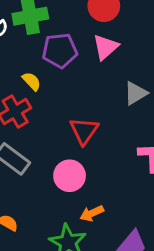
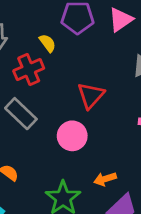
orange arrow: (92, 213) -> (105, 179), moved

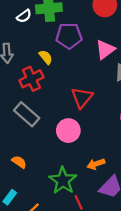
pink triangle: (121, 20) -> (105, 50), moved

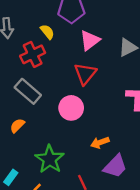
pink triangle: (105, 50) -> (90, 40), moved
orange semicircle: (19, 162) -> (17, 126), moved, turned -80
green star: (63, 180) -> (50, 159), moved

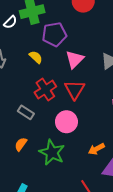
red cross: (33, 54) -> (45, 90), moved
gray rectangle: (28, 91) -> (26, 112), size x0.7
green star: (50, 159) -> (52, 152), moved

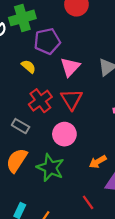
orange semicircle: (21, 144) -> (17, 160), size x1.6

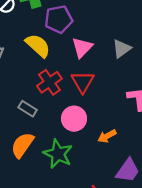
yellow semicircle: (28, 66) -> (38, 46), size x1.6
orange arrow: (98, 162) -> (107, 136), moved

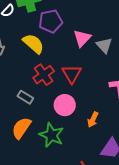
pink triangle: (82, 47) -> (82, 38), moved
gray triangle: (122, 49) -> (104, 45), turned -36
orange arrow: (107, 136) -> (93, 120), turned -35

